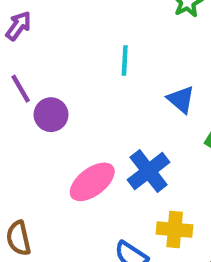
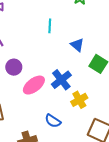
purple circle: (51, 115) -> (14, 67), moved
yellow cross: (175, 230) -> (79, 100), moved, turned -35

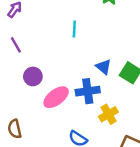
blue triangle: (77, 45) -> (104, 67), moved
blue cross: (61, 80) -> (88, 91), turned 30

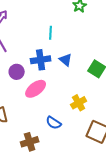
blue triangle: (104, 67) -> (66, 60), moved
blue cross: (88, 91) -> (41, 60), moved

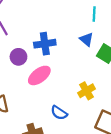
cyan line: (51, 33) -> (94, 14), moved
blue triangle: (66, 60) -> (86, 39), moved

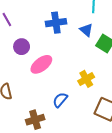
blue cross: (45, 44) -> (56, 23), moved
blue semicircle: (59, 113) -> (60, 100), turned 98

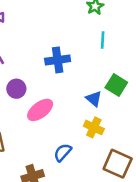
blue triangle: (86, 30) -> (94, 99), moved
yellow cross: (86, 79) -> (94, 127), turned -35

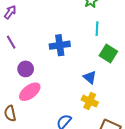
green square: (116, 85) -> (108, 53), moved
pink ellipse: (40, 110) -> (30, 92), moved

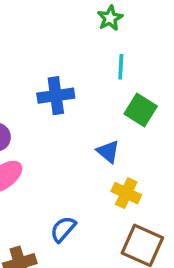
yellow cross: (90, 101) -> (126, 193), moved

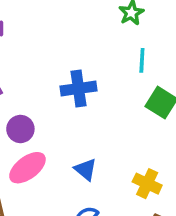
blue triangle: (108, 152) -> (86, 169), moved

